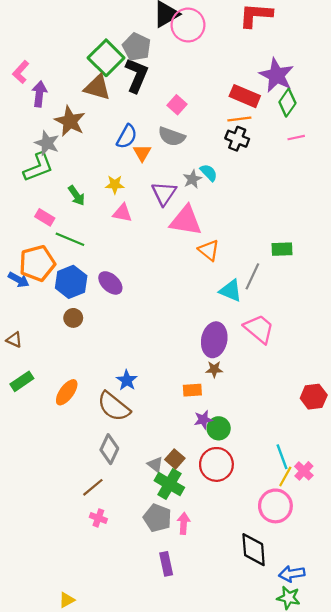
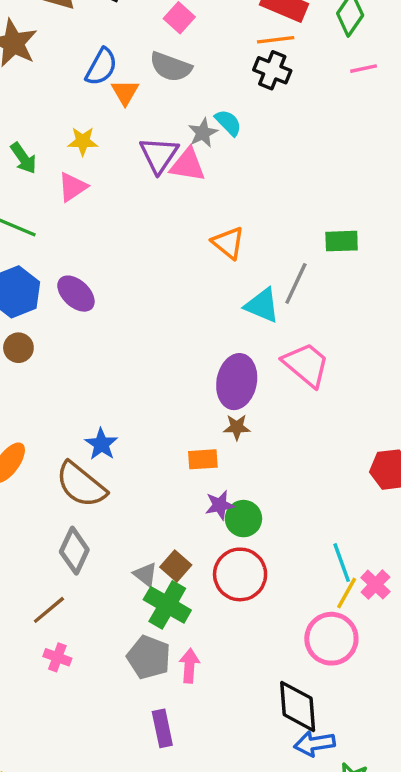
pink triangle: (122, 213) -> (73, 187), moved, turned -45
pink triangle: (186, 221) -> (188, 165), moved, size x0.7
blue arrow: (292, 574) -> (315, 744), moved

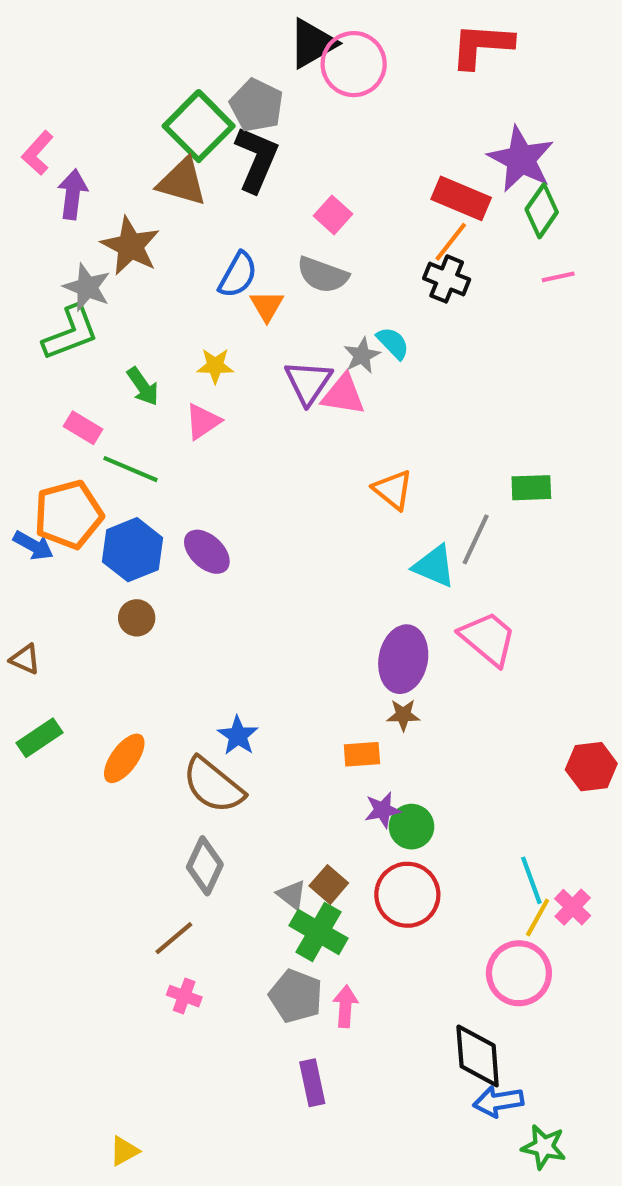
orange line: (276, 40) -> (451, 242), turned -45

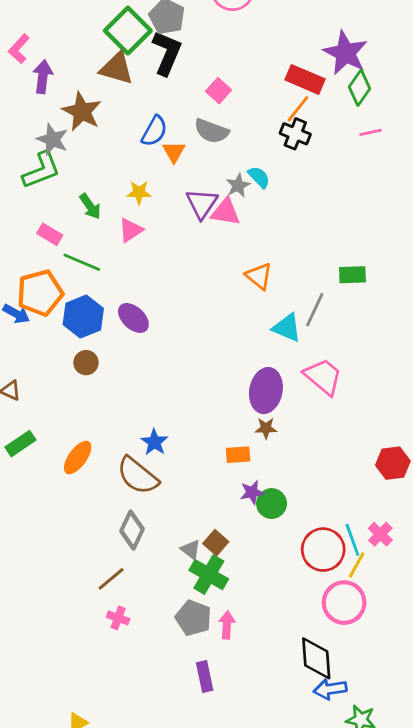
red circle: (407, 895) -> (323, 550), moved
pink cross: (573, 907) -> (380, 534), moved

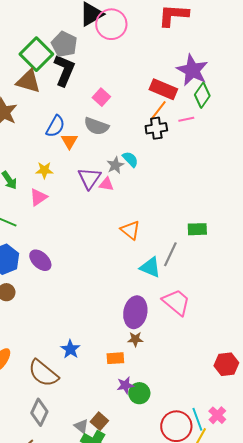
pink line: (371, 132) -> (186, 119), moved
black cross: (295, 134) -> (156, 128), turned -30
pink triangle: (226, 212) -> (106, 184), size x0.7
blue star: (154, 442) -> (70, 349), moved

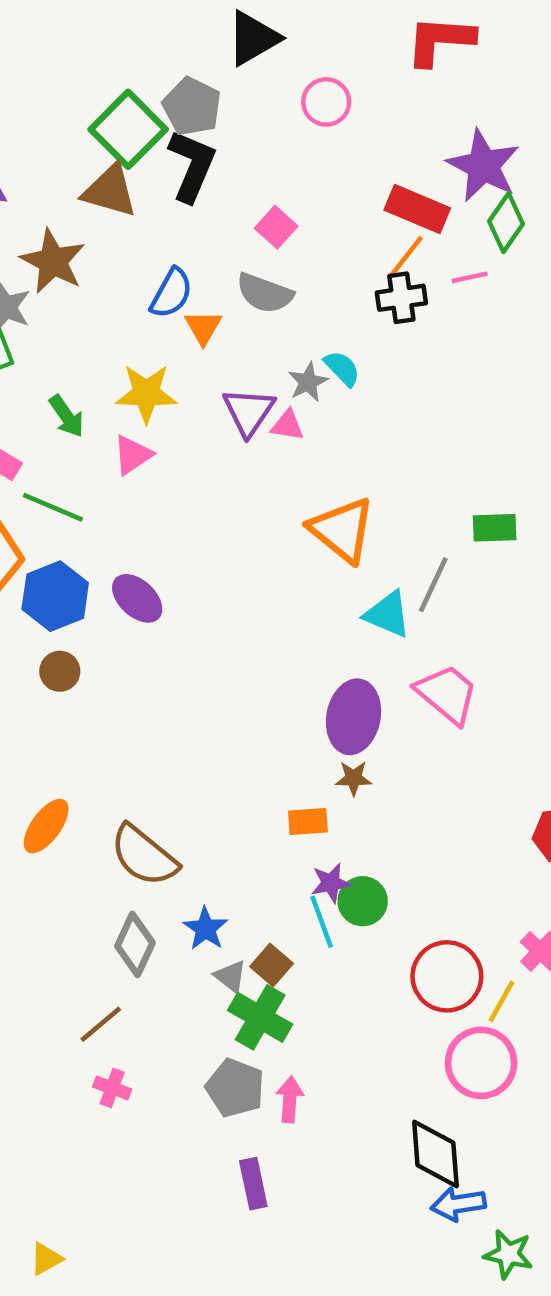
pink circle: (111, 24) -> (326, 102), moved, size x0.7
yellow star: (44, 170) -> (146, 393), size x1.5
orange triangle: (130, 230) -> (342, 530), size x1.5
blue star: (70, 349) -> (206, 929), moved
cyan line: (197, 419) -> (322, 922), moved

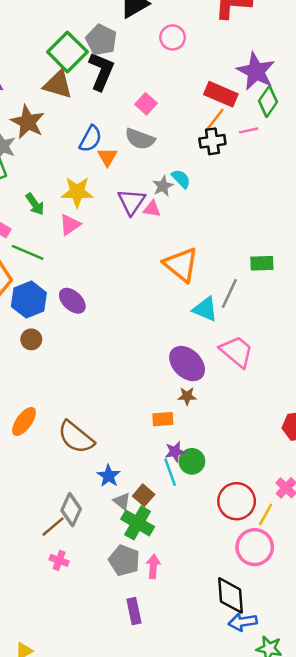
purple ellipse: (354, 717) -> (187, 364), turned -57
gray diamond: (135, 944) -> (71, 510), moved

